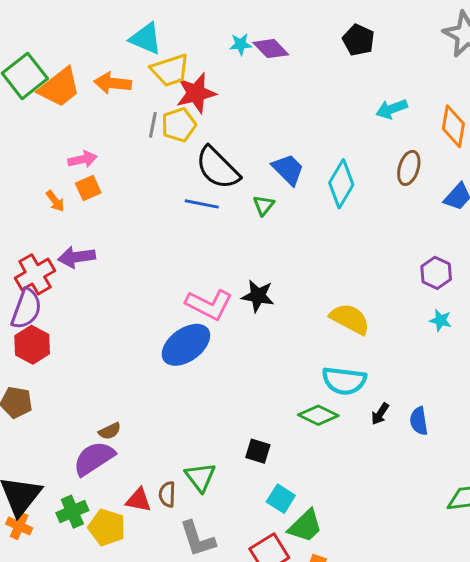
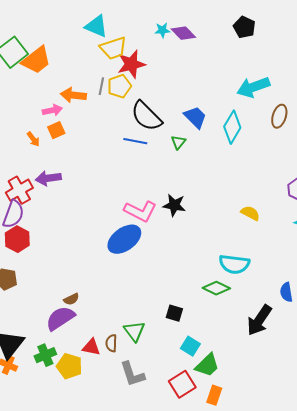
orange arrow: (113, 83) -> (73, 95), moved
cyan arrow: (392, 109) -> (253, 87), moved, size x1.5
yellow semicircle: (350, 319) -> (250, 213), moved, size x0.7
black arrow: (380, 414) -> (259, 320), moved, size x2.0

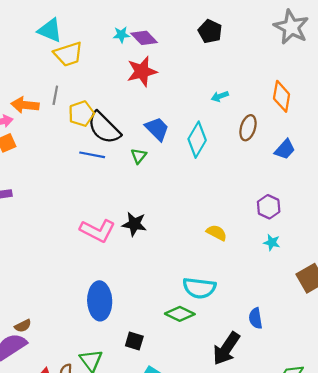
red star: (131, 64) -> (142, 71), moved
yellow pentagon: (119, 86) -> (81, 114), moved
cyan arrow: (253, 87) -> (220, 96), size x0.5
blue ellipse: (124, 239) -> (100, 301), moved, turned -56

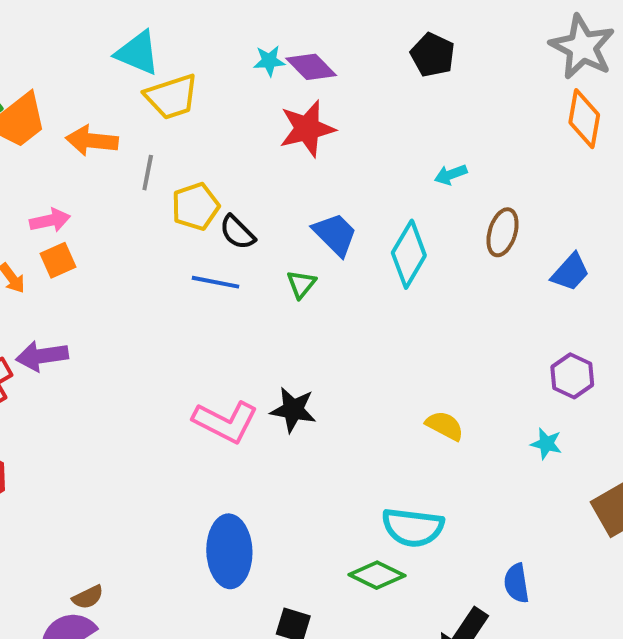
orange diamond: (282, 96) -> (584, 119), moved
orange arrow: (25, 105) -> (92, 141), moved
black semicircle: (104, 128) -> (237, 232), size x0.6
purple hexagon: (269, 207) -> (572, 376), moved

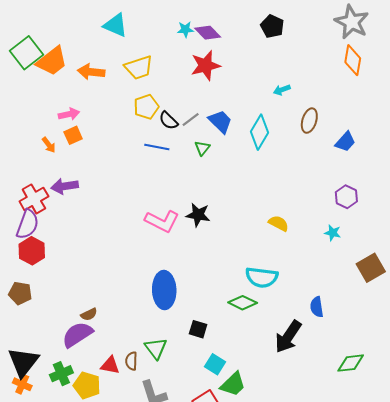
yellow trapezoid: (172, 97) -> (139, 68), moved
gray line: (148, 173) -> (191, 119), moved, turned 42

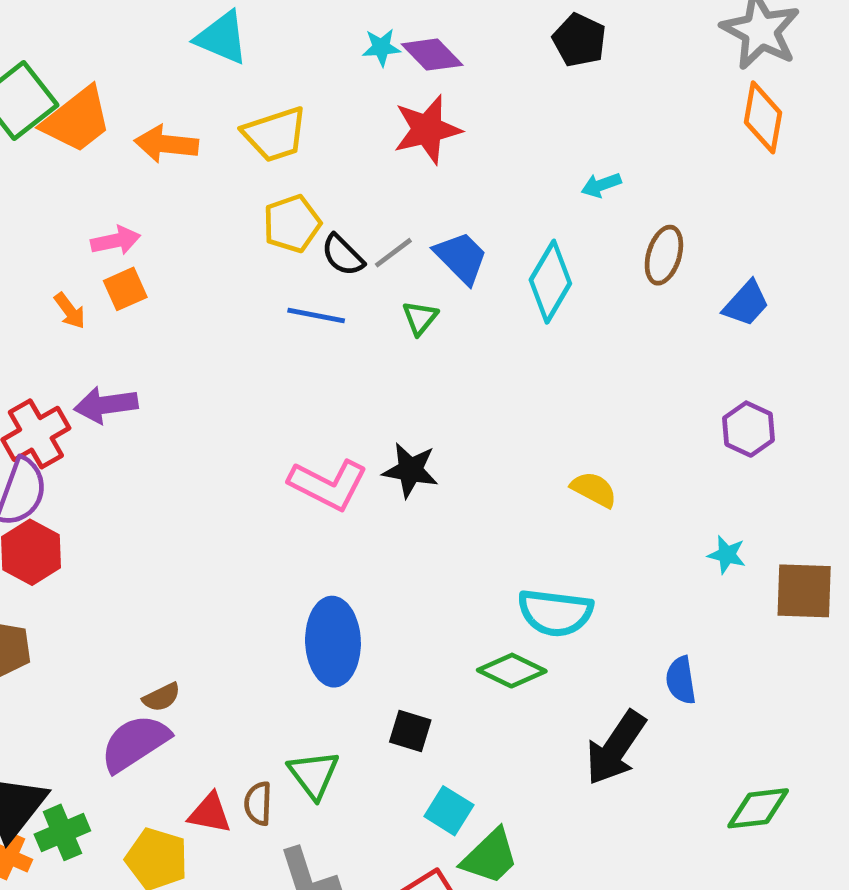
cyan star: (333, 233) -> (727, 555), moved
brown square: (371, 268) -> (804, 591), turned 32
green cross: (61, 374) -> (62, 832), moved

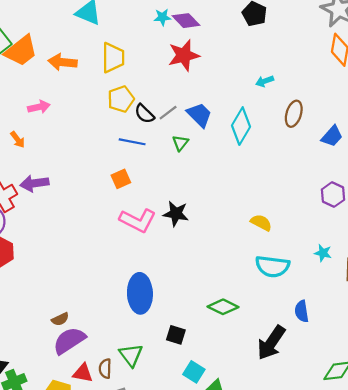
yellow trapezoid: (275, 134) -> (113, 58), turned -72
orange square: (125, 289) -> (121, 179), moved
cyan semicircle: (555, 613) -> (272, 266), moved
purple semicircle: (135, 743) -> (69, 340), moved

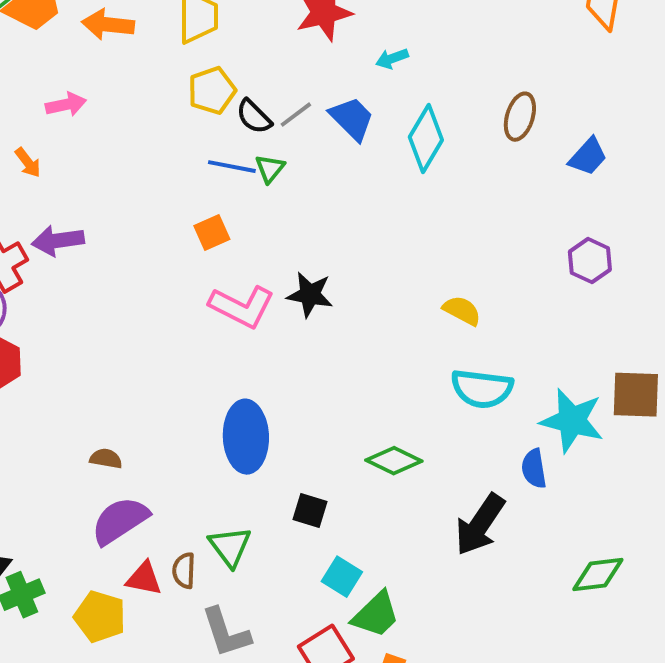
cyan arrow: (265, 81) -> (392, 59), moved
green triangle: (180, 143) -> (270, 169), moved
cyan star: (323, 253) -> (572, 421), moved, size x2.0
brown semicircle: (60, 319) -> (106, 459), moved, turned -144

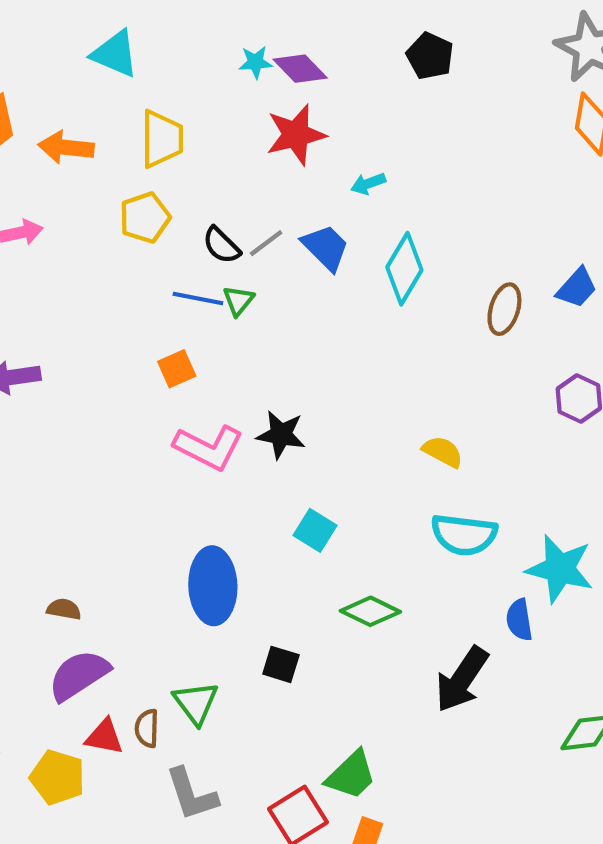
yellow pentagon: (212, 91) -> (145, 218), moved
brown ellipse: (520, 117) -> (504, 309), moved
cyan square: (342, 577) -> (315, 530), moved

